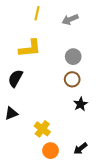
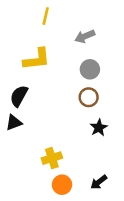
gray arrow: (70, 19) -> (85, 36), moved
black triangle: (11, 113) -> (14, 123), moved
yellow cross: (42, 129) -> (52, 158), turned 35

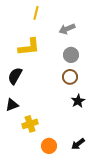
black triangle: (14, 123) -> (12, 105), moved
yellow cross: (52, 158) -> (30, 124), moved

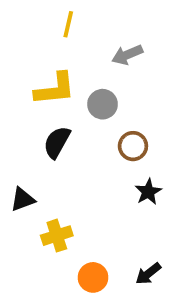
gray circle: (71, 55) -> (103, 104), moved
black semicircle: (15, 76) -> (57, 142), moved

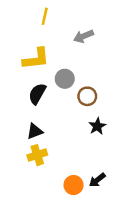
gray circle: (103, 104) -> (65, 79), moved
black triangle: (23, 199) -> (35, 131), moved
orange circle: (93, 277) -> (74, 185), moved

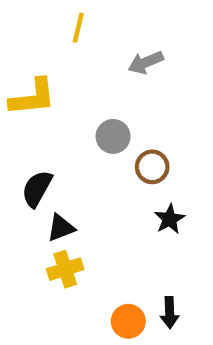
yellow L-shape: (36, 59) -> (33, 97), moved
black semicircle: (37, 94) -> (37, 189), moved
black arrow: (97, 180) -> (170, 313), turned -54

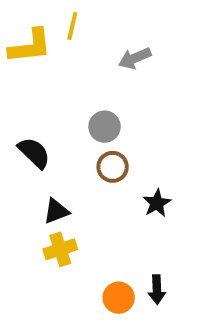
yellow L-shape: (33, 97) -> (30, 46), moved
brown circle: (152, 167) -> (113, 167), moved
black semicircle: (37, 189) -> (34, 153), moved, turned 105

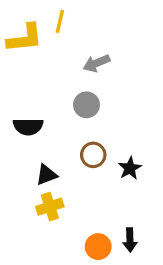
gray arrow: (135, 58) -> (97, 63), moved
black semicircle: (34, 153) -> (28, 127), turned 136
brown circle: (113, 167) -> (93, 155), moved

